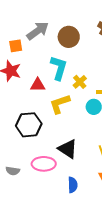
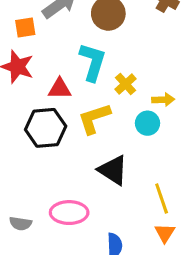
black hexagon: (29, 125) -> (46, 128), moved
black triangle: (68, 149) -> (113, 170), moved

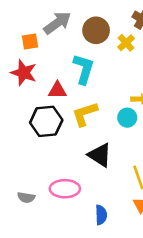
yellow cross: (126, 84) -> (126, 43), moved

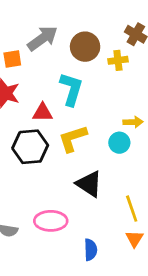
yellow cross: (126, 43) -> (118, 60), turned 35

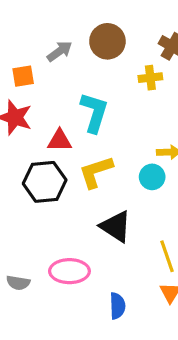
gray arrow: (43, 38) -> (60, 51), size x0.7
brown circle: (85, 47) -> (107, 41), moved

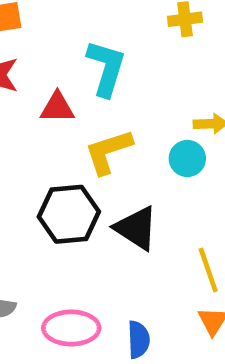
black hexagon: (45, 182) -> (69, 214), moved
pink ellipse: (69, 271) -> (71, 328), moved

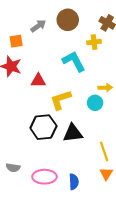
cyan L-shape: (106, 68) -> (74, 61), moved, turned -45
black triangle: (136, 228) -> (73, 133), turned -40

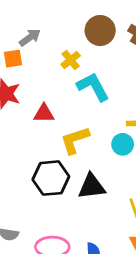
brown circle: (68, 20) -> (100, 30), moved
gray arrow: (38, 26) -> (30, 38), moved
yellow cross: (94, 42) -> (71, 60), moved, turned -32

